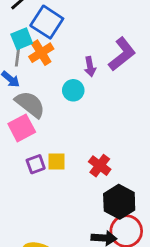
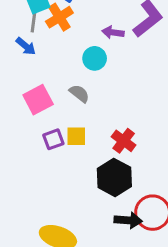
purple arrow: (90, 67) -> (113, 32), turned 108
gray semicircle: (30, 104) -> (79, 94), moved, size x0.6
black hexagon: (119, 202) -> (114, 177), moved

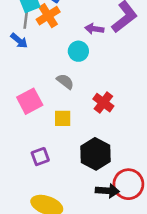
pink square: (38, 100) -> (30, 101), moved
purple square: (53, 139) -> (40, 157), moved
red cross: (124, 141) -> (103, 103), moved

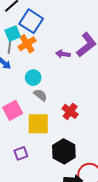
cyan circle: (78, 51) -> (33, 78), moved
yellow square: (63, 118) -> (38, 124), size x1.6

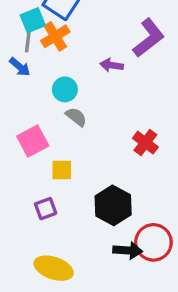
purple arrow: (63, 54) -> (112, 65), moved
red cross: (70, 111) -> (145, 143), moved
yellow square: (38, 124) -> (62, 170), moved, size x0.6

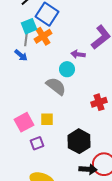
cyan circle: (65, 89) -> (67, 69), moved
gray semicircle: (76, 117) -> (56, 86), size x1.5
pink square: (33, 141) -> (24, 122), moved
red cross: (145, 143) -> (99, 102), turned 35

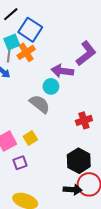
purple arrow: (78, 54) -> (62, 71), size x1.5
yellow square: (47, 119) -> (30, 138), turned -32
black hexagon: (79, 141) -> (79, 161), moved

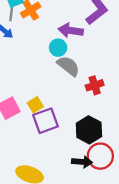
gray semicircle: (40, 104) -> (68, 66), moved
purple square: (20, 163) -> (46, 121), moved, size x1.6

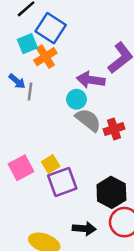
gray line: (11, 13) -> (30, 92), moved
red cross: (95, 85) -> (114, 129), moved
black arrow: (82, 162) -> (84, 229), moved

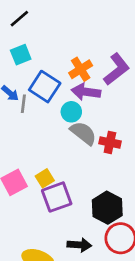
blue square: (51, 28) -> (45, 87), moved
orange cross: (45, 57) -> (81, 69), moved
red cross: (114, 129) -> (110, 142), turned 30

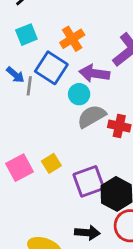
orange cross: (81, 69) -> (72, 39), moved
gray semicircle: (83, 133) -> (92, 116), turned -68
purple square: (57, 197) -> (89, 181), moved

